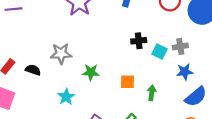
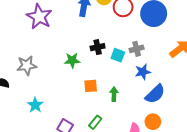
green star: (91, 72) -> (72, 60), moved

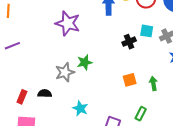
cyan square: (118, 55) -> (147, 31), moved
green star: (72, 60) -> (85, 62), moved

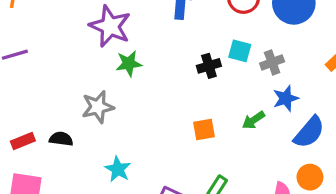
green star: (85, 62) -> (129, 64), moved
green arrow: (153, 83) -> (254, 120), moved, turned -120
red rectangle: (22, 97) -> (23, 141), turned 40

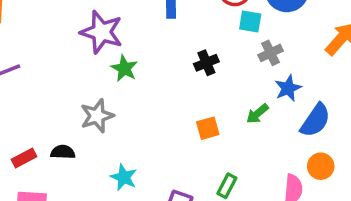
cyan square: (240, 51) -> (250, 21), moved
green star: (129, 64) -> (124, 68), turned -30

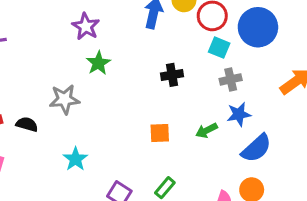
purple star: (101, 32) -> (86, 26), size x0.7

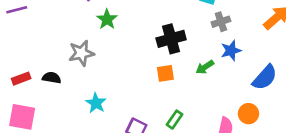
black cross: (172, 75) -> (171, 39), moved, size x1.5
blue semicircle: (256, 148) -> (265, 77), moved

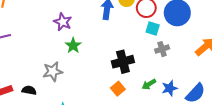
blue star: (231, 51) -> (170, 88), moved
orange square: (165, 73) -> (118, 89), turned -32

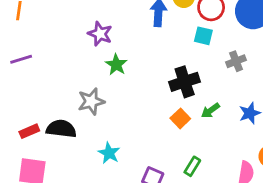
cyan square: (153, 28) -> (203, 36), moved
green arrow: (149, 84) -> (210, 111), moved
black semicircle: (29, 90) -> (61, 129), size x1.5

